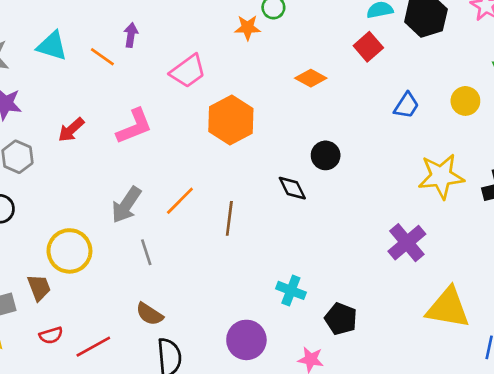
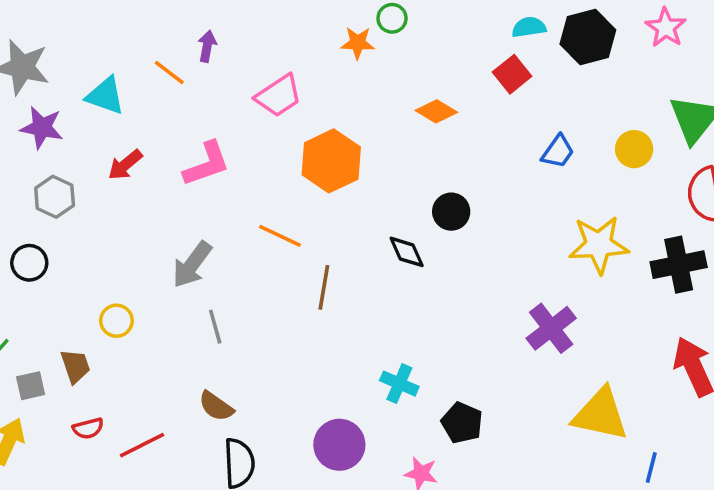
cyan triangle: (52, 46) -> (105, 96), moved
orange line: (180, 201) -> (280, 236), moved, turned 68
yellow circle: (69, 251) -> (116, 321), size x0.6

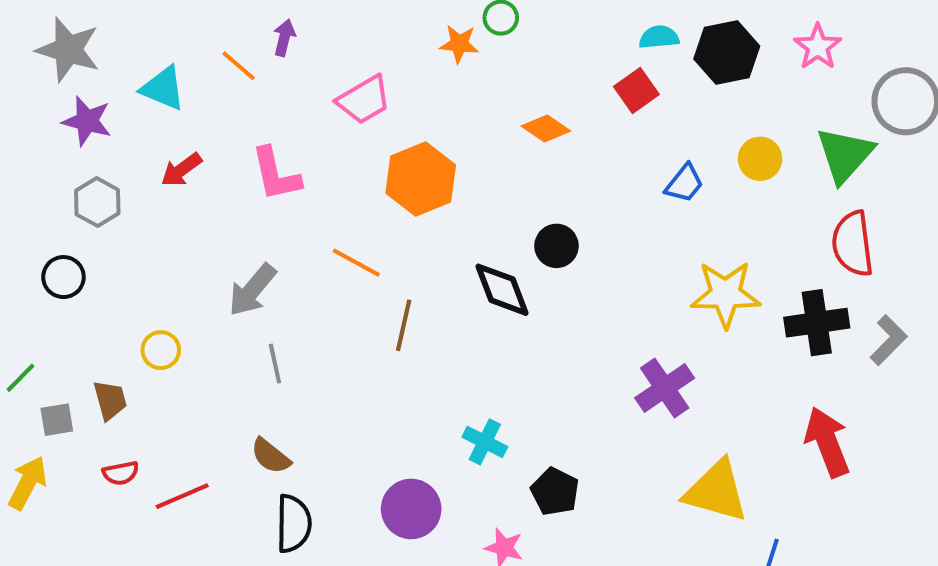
yellow circle: (634, 149) -> (760, 159), moved
pink L-shape: (207, 164) -> (276, 174), turned 94
black diamond: (407, 252) -> (502, 290), size x1.4

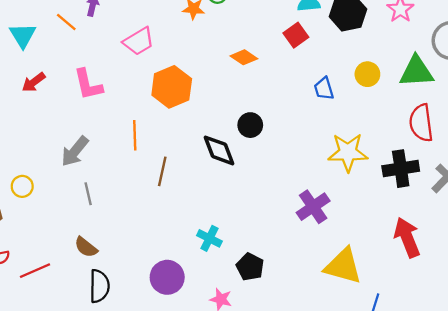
cyan triangle: (163, 88) -> (23, 35), turned 36
green triangle: (845, 155) -> (416, 72), turned 45
blue trapezoid: (684, 183) -> (324, 89), turned 125
orange line: (356, 263) -> (135, 135), turned 60

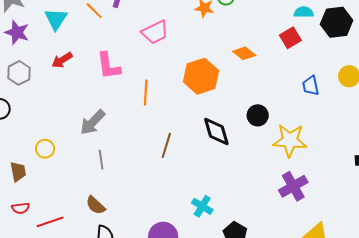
orange hexagon: (172, 87) -> (201, 76), moved
black circle: (250, 125) -> (258, 115), moved
orange line: (135, 135) -> (146, 93), moved
yellow star: (348, 152) -> (290, 140), moved

